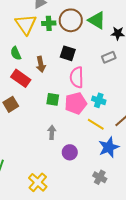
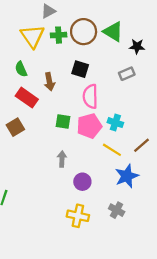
yellow cross: (38, 182) -> (78, 216), moved, turned -30

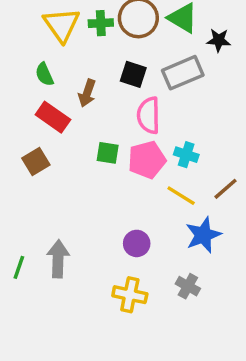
gray rectangle: (127, 74) -> (183, 73), moved, size x1.6
brown arrow: (49, 82) -> (87, 93), turned 30
gray arrow: (62, 159) -> (58, 259), moved, size x1.5

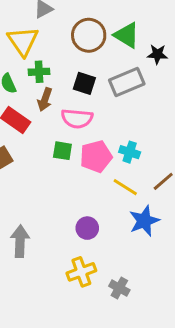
green cross: (101, 23) -> (39, 72), moved
pink semicircle: (149, 115) -> (77, 119), moved, turned -84
gray cross: (188, 286) -> (119, 288), moved
yellow cross: (130, 295) -> (81, 272), turned -32

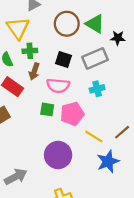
cyan cross: (130, 152) -> (97, 89), moved, turned -32
purple circle: (87, 228) -> (58, 155), moved, size x1.6
gray arrow: (20, 241) -> (16, 177), turned 60

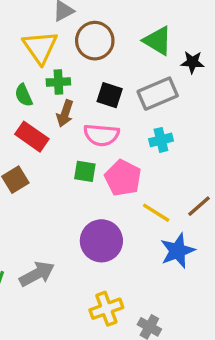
brown circle: (67, 24) -> (95, 41), moved
pink pentagon: (72, 114) -> (123, 178), turned -30

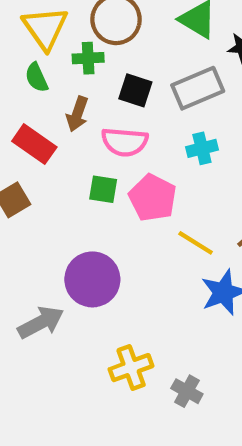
green cross: (58, 82) -> (88, 58), moved
green semicircle: (24, 95) -> (37, 77), moved
purple circle: (101, 241) -> (92, 279), moved

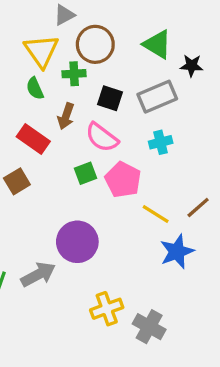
pink semicircle: (125, 142) -> (102, 137), turned 32
green square: (103, 189) -> (85, 173), turned -30
gray cross: (187, 391) -> (149, 327), size x1.4

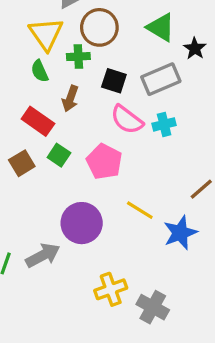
black star: (192, 66) -> (195, 48), turned 30
pink semicircle: (102, 137) -> (127, 120), moved
green square: (85, 173) -> (59, 155), moved, turned -35
pink pentagon: (123, 180) -> (104, 162), moved
yellow line: (156, 214) -> (140, 210), moved

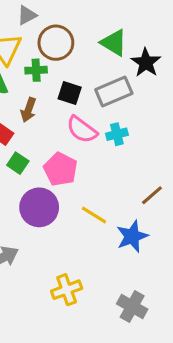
black star: (195, 48) -> (146, 63), size x1.4
purple circle: (82, 223) -> (39, 207), moved
gray cross: (153, 307) -> (132, 306), moved

